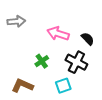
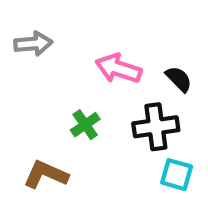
black cross: (76, 62) -> (156, 127), turned -35
cyan square: (63, 86) -> (177, 175), moved, turned 35

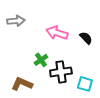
black cross: (156, 127) -> (61, 72), moved

